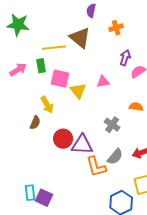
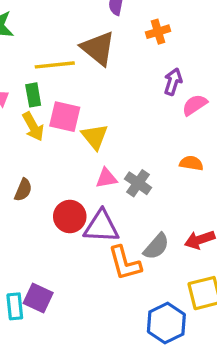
pink triangle: (103, 82) -> (106, 178), moved
yellow arrow: (47, 105) -> (33, 127), moved
gray cross: (112, 125) -> (138, 183), moved
purple square: (44, 198) -> (38, 298), moved

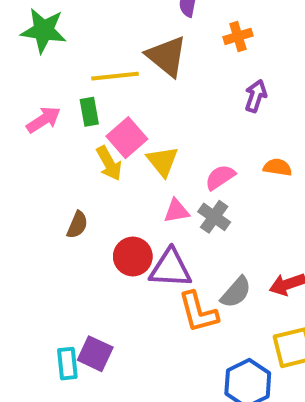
pink semicircle: (195, 105) -> (220, 177), moved
pink square: (65, 117) -> (127, 138), turned 36
yellow arrow: (33, 127) -> (109, 163), moved
orange semicircle: (191, 163) -> (278, 167), moved

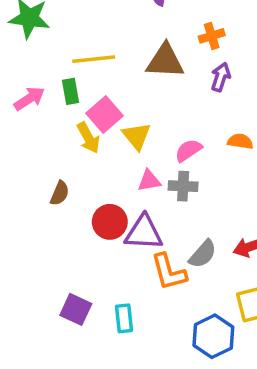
orange cross: (238, 36) -> (212, 36), moved
brown triangle: (167, 56) -> (165, 61), moved, turned -36
gray cross: (214, 217) -> (183, 186), turned -32
cyan rectangle: (67, 364) -> (124, 318), moved

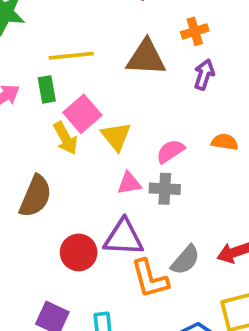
brown semicircle: (60, 193) -> (35, 196), size x1.6
red circle: (110, 222) -> (79, 252), moved

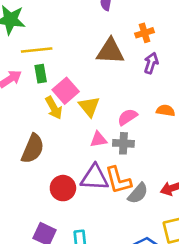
yellow line: (71, 56) -> (37, 50), moved
orange L-shape: (150, 279) -> (118, 180), moved

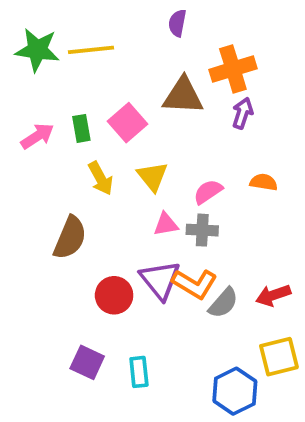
orange cross: (145, 33) -> (233, 69), size x1.6
yellow line: (37, 50) -> (91, 50), moved
pink square: (66, 91) -> (127, 123), moved
purple triangle: (95, 178) -> (160, 280), turned 48
orange L-shape: (118, 180) -> (195, 284), turned -44

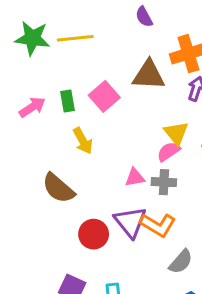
purple semicircle: (177, 23) -> (144, 17), turned -40
yellow triangle: (152, 176) -> (176, 133), moved
brown semicircle: (70, 238) -> (58, 188), turned 108
gray semicircle: (223, 303) -> (181, 262), moved

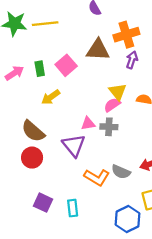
yellow arrow: (83, 141) -> (51, 97), turned 84
purple triangle: (130, 222) -> (74, 145), moved
orange L-shape: (158, 225) -> (97, 177), moved
red circle: (94, 234) -> (32, 158), moved
gray semicircle: (181, 262) -> (121, 172), moved, turned 72

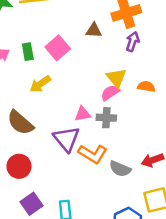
brown triangle: (98, 50) -> (94, 30), size x0.6
red circle: (32, 158) -> (19, 166), moved
orange L-shape: (97, 177) -> (93, 154), moved
purple square: (43, 203) -> (32, 204), turned 30

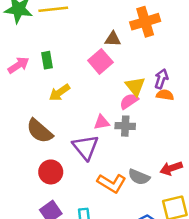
purple arrow: (133, 42) -> (161, 79), moved
pink square: (58, 48) -> (100, 61), moved
orange L-shape: (93, 154) -> (112, 183), moved
red circle: (19, 166) -> (51, 172), moved

